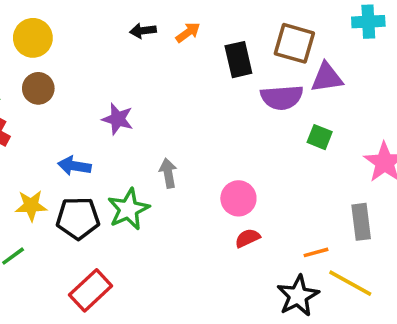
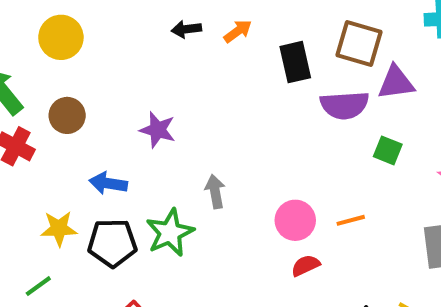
brown circle: (38, 88) -> (67, 115), moved
orange line: (316, 252) -> (351, 220), moved

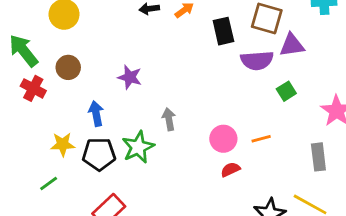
green square: (388, 150) -> (286, 91), turned 36
blue arrow: (108, 183) -> (96, 114), turned 70

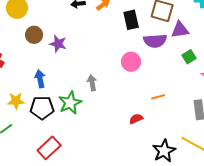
brown circle: (68, 67) -> (34, 35), moved
purple star: (130, 77) -> (58, 44), moved
green square: (286, 91) -> (189, 57), moved
pink circle: (223, 139) -> (131, 62), moved

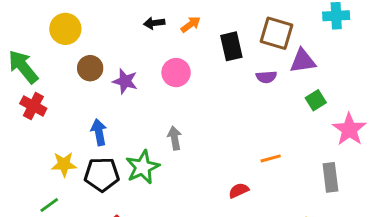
purple semicircle: (155, 41) -> (266, 77), size x0.6
pink circle: (131, 62) -> (176, 73), moved

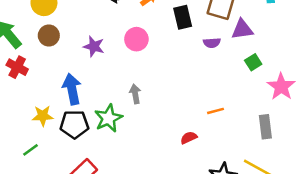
brown circle: (90, 68) -> (49, 35), moved
blue arrow: (99, 132) -> (72, 89), size x1.4

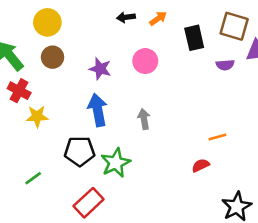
blue arrow: (72, 89) -> (98, 110), moved
orange line: (215, 111) -> (217, 137), moved
yellow star: (43, 116) -> (37, 116), moved
green star: (108, 118) -> (116, 163), moved

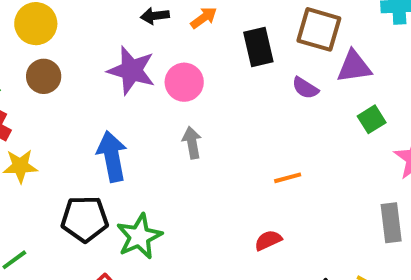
purple semicircle: (225, 65) -> (305, 88), turned 36
purple star: (100, 69) -> (131, 70), moved, size x1.4
gray arrow: (144, 119) -> (192, 143), moved
orange line: (217, 137) -> (288, 178), moved

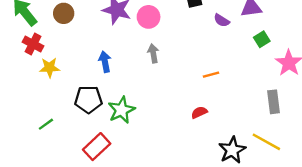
blue arrow: (112, 156) -> (105, 62), size x0.7

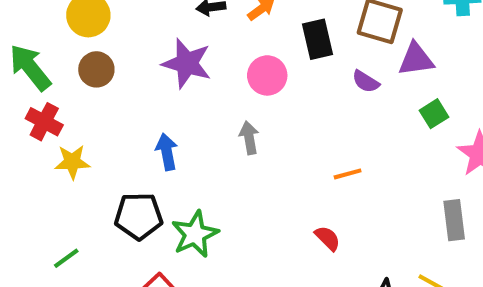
pink circle: (149, 17) -> (267, 75), moved
red semicircle: (199, 112) -> (328, 238), turned 70

